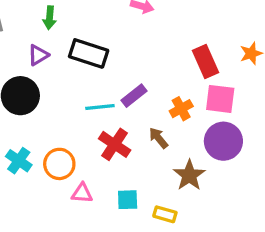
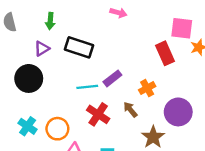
pink square: (220, 99) -> (182, 28), moved

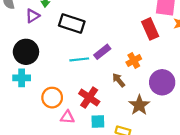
purple triangle: (42, 49) -> (33, 16), moved
red cross: (98, 114) -> (89, 98), moved
cyan cross: (28, 126) -> (22, 78), moved, turned -35

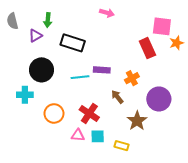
black circle: (26, 52) -> (42, 70), moved
purple rectangle: (102, 52) -> (102, 70), turned 42
pink triangle: (67, 117) -> (78, 135), moved

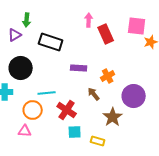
pink arrow: (107, 13) -> (89, 20), moved, turned -104
red rectangle: (147, 48) -> (106, 34), moved
cyan line: (80, 77) -> (47, 93), moved
pink triangle: (78, 135) -> (25, 131), moved

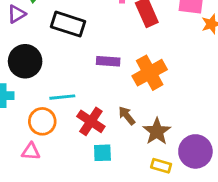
orange cross: (108, 76) -> (150, 73), size x1.6
brown arrow: (94, 94) -> (127, 116), moved
purple circle: (134, 96) -> (195, 151), moved
yellow rectangle: (98, 141) -> (161, 166), moved

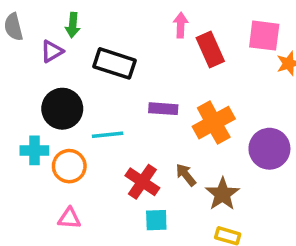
cyan line: (62, 97) -> (108, 135), moved
orange circle: (42, 121) -> (69, 166), moved
purple circle: (195, 151) -> (269, 149), moved

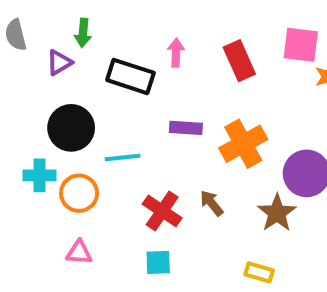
pink arrow: (181, 25) -> (176, 53), moved
brown star: (222, 194) -> (277, 213), moved
cyan square: (156, 220) -> (158, 262), moved

